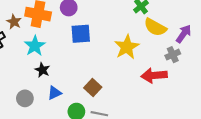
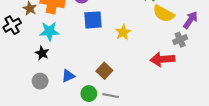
cyan star: (35, 46) -> (49, 31), turned 30
yellow star: (127, 47) -> (123, 32), moved, size x0.7
black star: (42, 70) -> (42, 53), moved

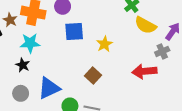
brown square: (104, 71) -> (93, 76), moved
blue triangle: (68, 76) -> (49, 88), size x1.6

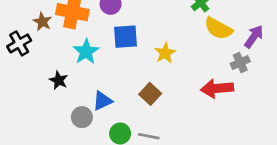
cyan star: (30, 43) -> (86, 52), moved, turned -30
blue triangle: (49, 88) -> (102, 101), moved, size x0.7
gray circle: (21, 93) -> (82, 117), moved

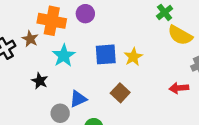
brown star: (42, 22) -> (30, 39), moved
blue square: (126, 37) -> (106, 54), moved
red arrow: (217, 88) -> (179, 88), size x0.7

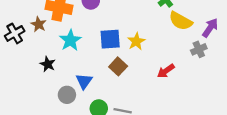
red arrow: (179, 88) -> (166, 71), moved, turned -30
brown square: (120, 93) -> (118, 66), moved
blue triangle: (78, 99) -> (84, 81), turned -30

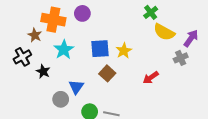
black cross: (15, 33) -> (22, 57), moved

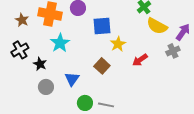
brown star: (35, 35) -> (22, 20), moved
blue square: (100, 49) -> (102, 26), moved
red arrow: (151, 78) -> (140, 60), moved
gray circle: (61, 99) -> (46, 87), moved

